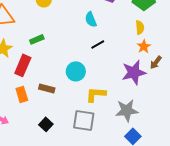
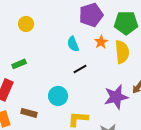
yellow semicircle: (140, 27) -> (122, 52), size x1.6
orange star: (144, 46) -> (101, 42), moved

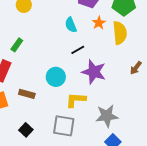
green rectangle: (19, 64) -> (17, 45), turned -32
purple star: (116, 97) -> (94, 72), moved, turned 30

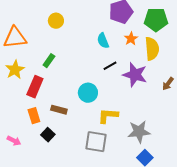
purple star: (94, 72) -> (135, 75), moved
black square: (26, 130) -> (48, 135), moved

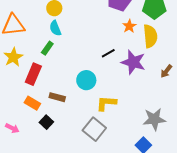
cyan semicircle: (103, 41) -> (55, 28), moved
orange rectangle: (34, 116) -> (32, 103), turned -42
gray star: (139, 132) -> (154, 119), moved
gray square: (96, 142) -> (94, 129), turned 30

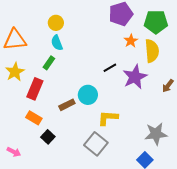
purple star: (133, 62) -> (135, 77), turned 30
brown rectangle: (57, 97) -> (67, 105), moved, turned -42
pink arrow: (12, 128) -> (14, 152), moved

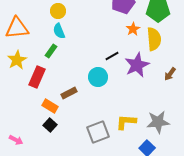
cyan circle: (88, 95) -> (98, 77), moved
orange rectangle: (34, 118) -> (50, 106), moved
yellow L-shape: (108, 118) -> (126, 122), moved
gray square: (96, 144) -> (98, 132), turned 30

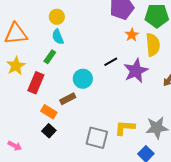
cyan circle: (98, 77) -> (83, 79), moved
gray square: (98, 132) -> (97, 138), turned 35

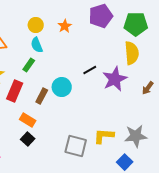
orange star: (132, 35) -> (65, 26), moved
brown rectangle: (68, 99) -> (42, 96), moved, turned -35

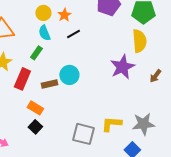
orange star: (65, 26) -> (64, 15), moved
black line: (90, 70) -> (73, 34), moved
brown rectangle: (42, 96) -> (49, 84), turned 49

